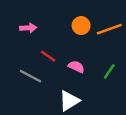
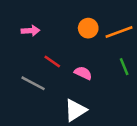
green line: (109, 71) -> (124, 67), moved, turned -56

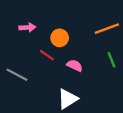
orange circle: (88, 28) -> (60, 38), moved
gray line: (33, 83) -> (17, 75), moved

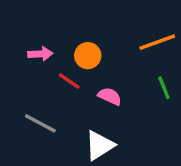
pink arrow: (27, 27) -> (40, 54), moved
gray line: (17, 75) -> (40, 123), moved

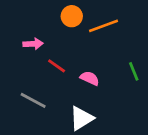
orange line: (157, 42) -> (103, 26), moved
orange circle: (88, 56) -> (72, 16), moved

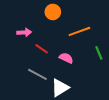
orange line: (103, 26) -> (79, 31), moved
gray line: (33, 100) -> (37, 74), moved

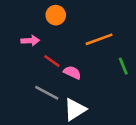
orange circle: (53, 12) -> (56, 15), moved
pink semicircle: (66, 58) -> (72, 72), moved

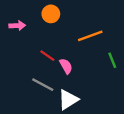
pink arrow: (30, 41) -> (17, 25), moved
pink semicircle: (72, 72) -> (66, 66), turned 35

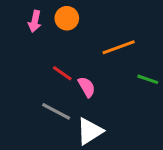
pink arrow: (17, 25) -> (35, 21), moved, turned 105
green line: (112, 60) -> (148, 79), turned -49

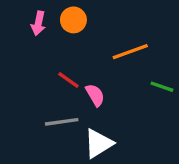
gray line: (56, 111) -> (62, 122), turned -36

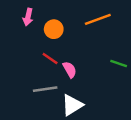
orange circle: (73, 20) -> (54, 29), moved
orange line: (130, 52) -> (98, 19), moved

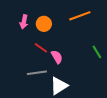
pink arrow: (28, 17) -> (24, 22), moved
green line: (119, 63) -> (97, 52), turned 40

